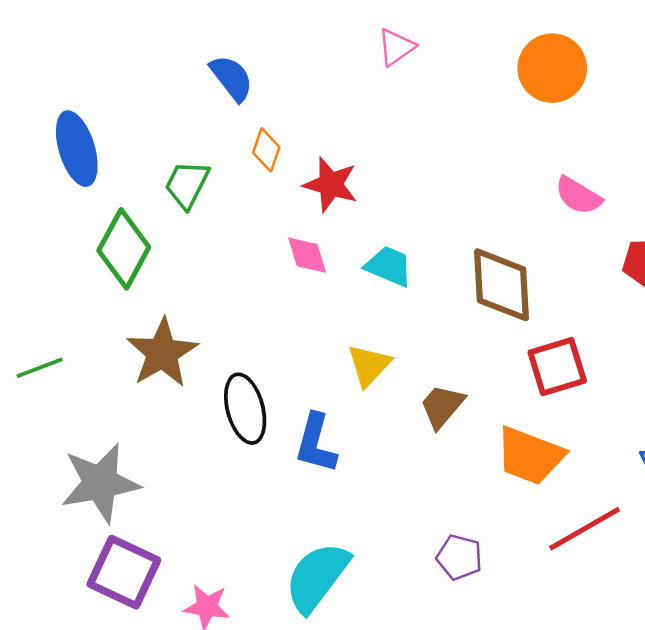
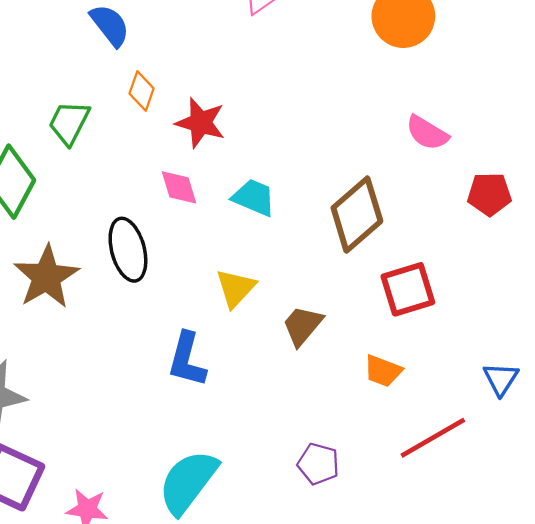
brown diamond: (502, 285) -> (357, 215), turned 52
black ellipse: (245, 409) -> (128, 250), moved
orange trapezoid: (530, 456) -> (383, 371), size x0.6

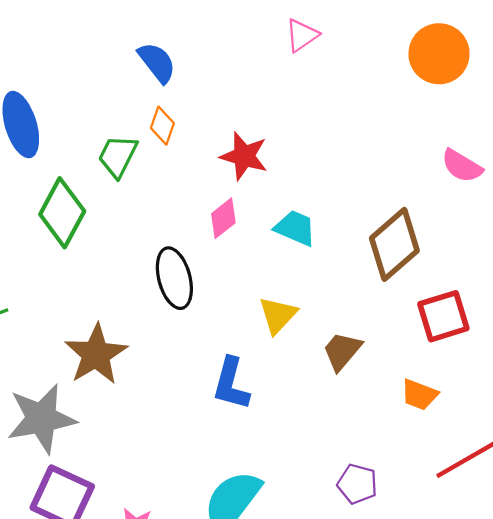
orange diamond: (142, 91) -> (162, 126), moved
pink diamond: (179, 187) -> (223, 218), turned 69
brown star: (46, 277) -> (96, 354), moved

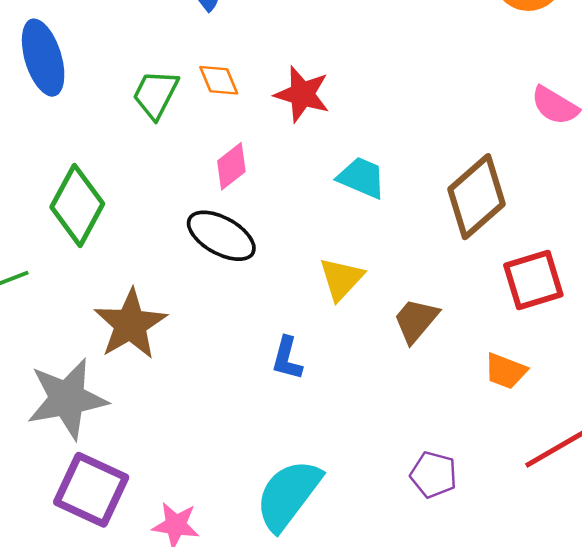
orange diamond: (162, 126) -> (219, 80), moved, turned -42
green diamond: (62, 213) -> (77, 205), moved
pink diamond: (223, 218) -> (231, 166), moved
black ellipse: (174, 278) -> (221, 236), turned -46
blue L-shape: (231, 384) -> (287, 358), size x0.7

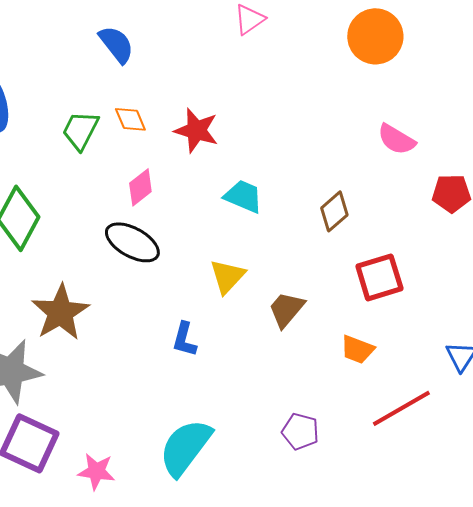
brown diamond: (477, 197) -> (334, 211), size x0.6

